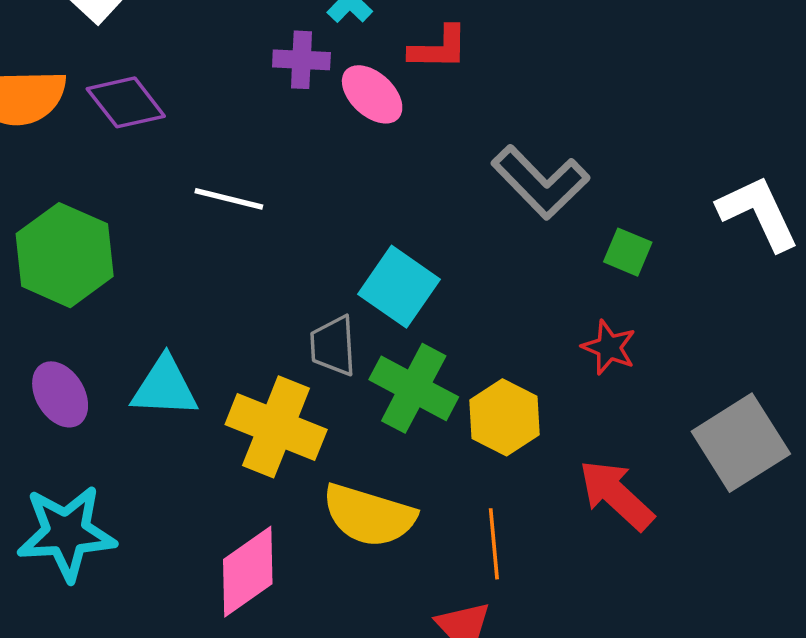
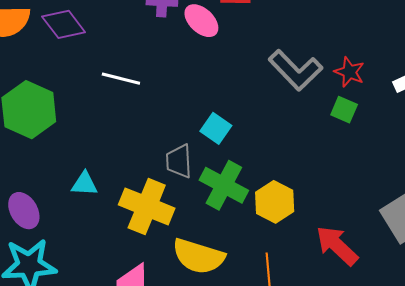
cyan square: (399, 287) -> (216, 128), size x0.7
red star: (609, 347) -> (349, 72), moved
cyan triangle: (165, 387) -> (84, 184), size x0.7
purple ellipse: (60, 394) -> (24, 211), moved

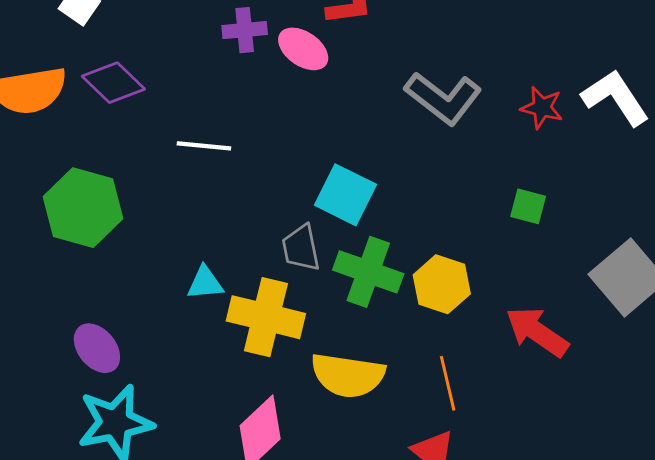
red star: (349, 72) -> (542, 108), moved
green square: (344, 110) -> (528, 206), moved
cyan square: (216, 128) -> (345, 195), size x1.4
cyan triangle: (84, 184) -> (205, 283), moved

